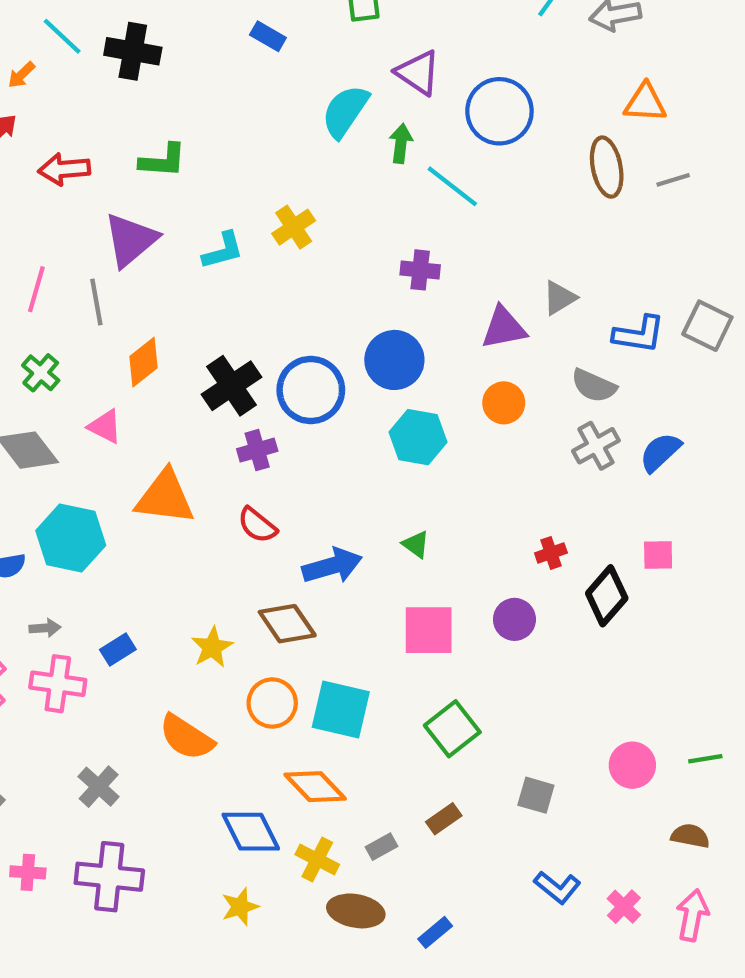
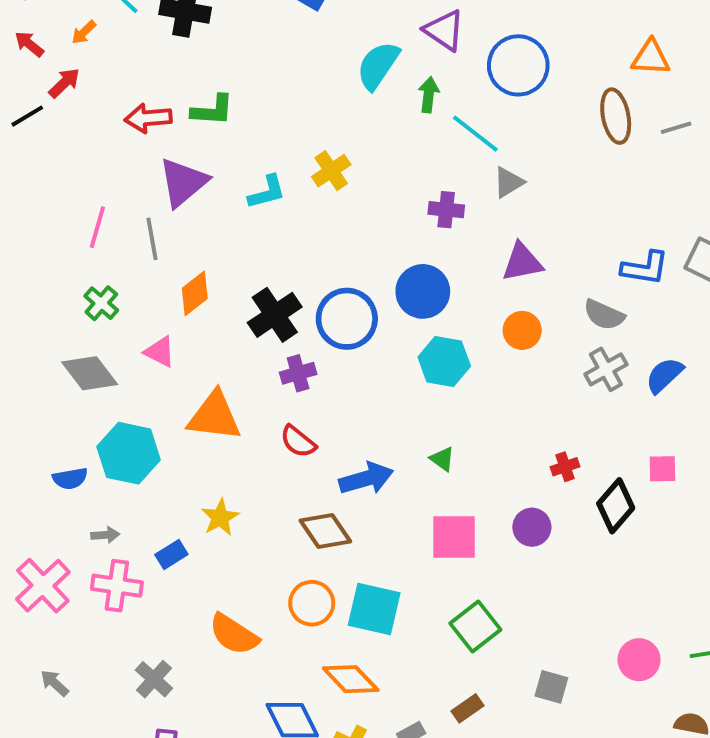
red arrow: (64, 169) -> (148, 118), moved
gray triangle: (559, 298) -> (509, 182), moved
yellow star: (212, 647) -> (220, 517), moved

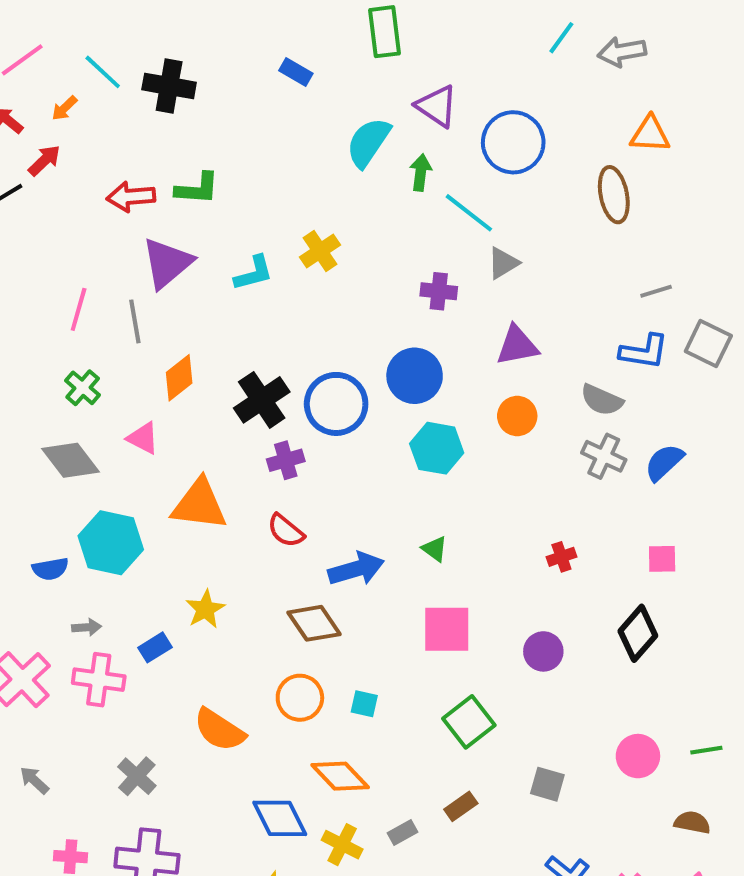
gray line: (676, 128) -> (656, 291), moved
gray cross: (606, 369) -> (604, 456), turned -36
black diamond: (616, 506) -> (638, 633), moved
purple circle: (532, 527) -> (543, 651), moved
cyan square: (374, 609) -> (364, 704), size x0.5

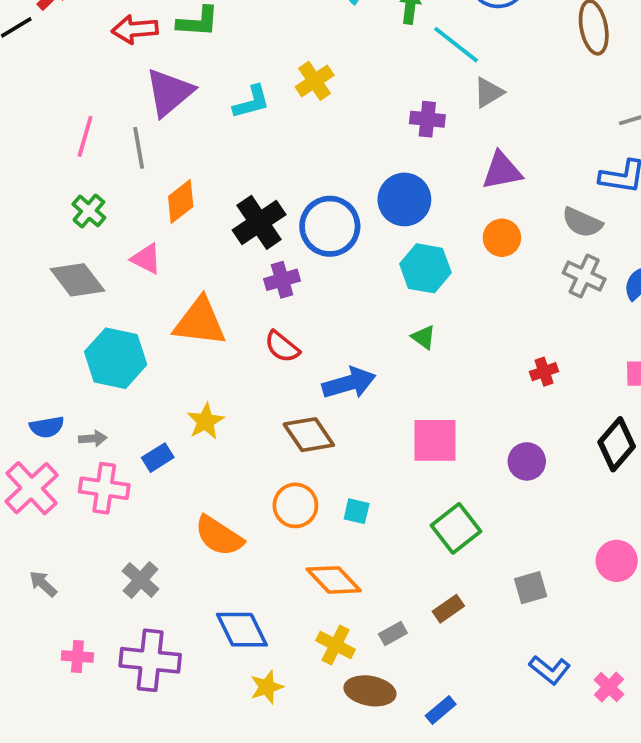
green triangle: (435, 549) -> (424, 337), moved
blue semicircle: (50, 569) -> (47, 427), moved
gray square: (547, 784) -> (531, 588), turned -32
blue diamond: (280, 818) -> (242, 630), moved

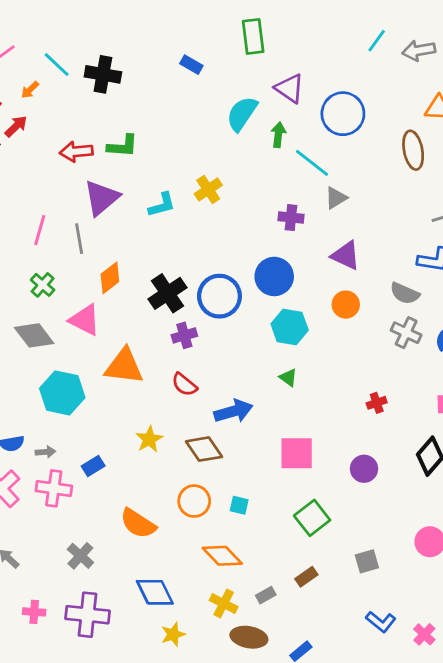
purple triangle: (502, 171) -> (346, 255), turned 36
pink triangle: (146, 259) -> (85, 320), size x1.4
yellow star: (206, 421) -> (149, 439), moved

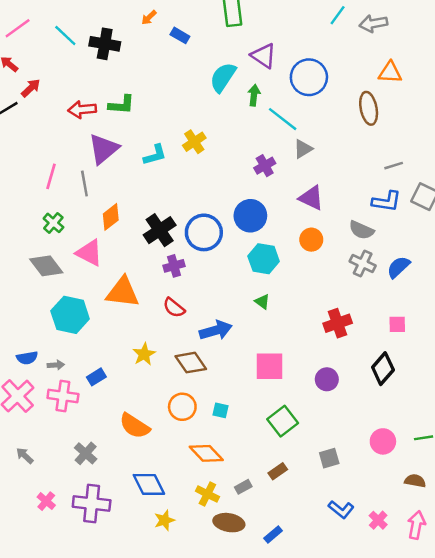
orange arrow: (30, 90) -> (149, 18), moved
purple cross: (291, 218) -> (265, 166), turned -36
red cross: (377, 403) -> (338, 323), size x1.6
pink cross: (34, 612) -> (46, 501), turned 36

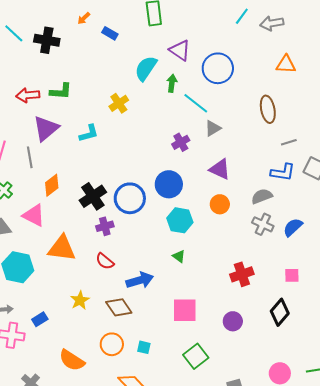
brown ellipse: (369, 108) -> (268, 109), moved
yellow cross: (194, 142) -> (119, 103), moved
gray semicircle: (361, 230) -> (262, 196), turned 135

